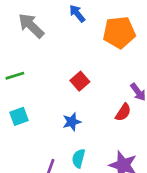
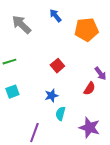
cyan semicircle: (79, 158) -> (60, 114), moved

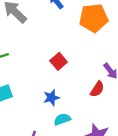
cyan semicircle: (60, 114) -> (62, 119), turned 56

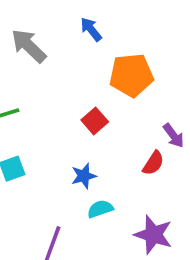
orange pentagon: (94, 18) -> (131, 75), moved

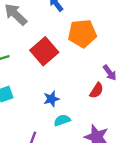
red square: (95, 121) -> (44, 51), moved, size x1.6

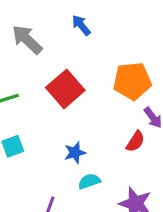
orange pentagon: (82, 33) -> (132, 81), moved

